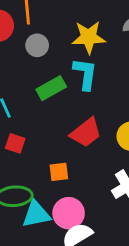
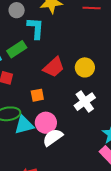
cyan L-shape: (85, 74) -> (36, 28), moved
green rectangle: (51, 88) -> (17, 49), moved

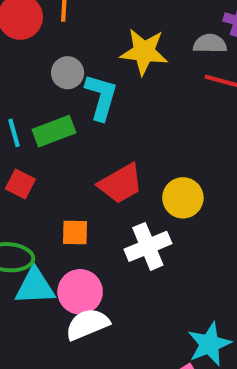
gray circle: (17, 10) -> (68, 73), moved
white cross: (85, 102) -> (148, 246), moved

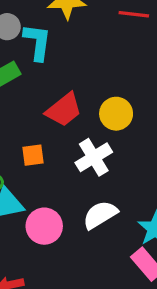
pink circle: (80, 292) -> (44, 226), moved
white semicircle: (87, 324) -> (100, 215), moved

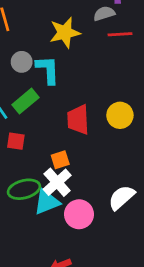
red trapezoid: (64, 110) -> (78, 120), turned 136
white cross: (94, 157) -> (57, 182), moved

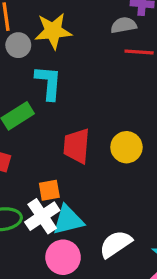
yellow star: (65, 33) -> (53, 31), moved
gray circle: (22, 62) -> (18, 45), moved
cyan triangle: (47, 202) -> (68, 220), moved

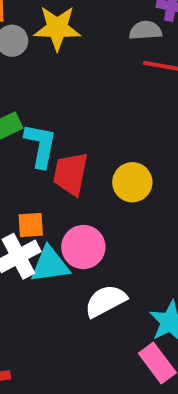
cyan L-shape: (49, 83) -> (41, 145), moved
pink circle: (63, 257) -> (83, 247), moved

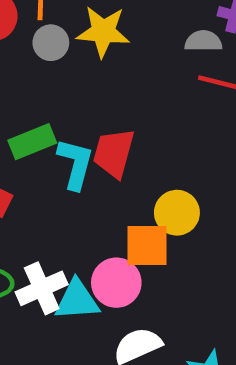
red trapezoid: (71, 174) -> (114, 153), moved
orange square: (31, 225) -> (147, 245), moved, size x1.5

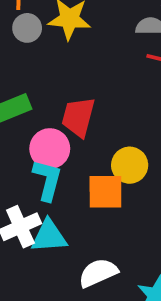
cyan L-shape: (75, 164) -> (47, 180), moved
pink circle: (116, 283) -> (50, 149), moved

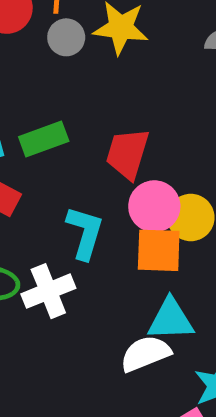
pink circle: (50, 149) -> (154, 206), moved
cyan triangle: (49, 236) -> (171, 320), moved

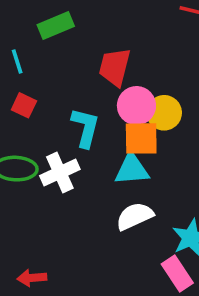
green rectangle: (44, 139) -> (56, 25), moved
cyan triangle: (171, 320) -> (132, 169), moved

